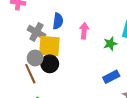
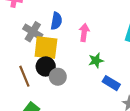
green star: (110, 44) -> (96, 61), moved
gray circle: (35, 58) -> (58, 77), moved
blue rectangle: (111, 77) -> (111, 83), turned 56

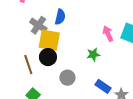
pink arrow: (84, 32) -> (108, 34), moved, turned -35
gray circle: (58, 77) -> (67, 78), moved
blue rectangle: (111, 83) -> (103, 86), moved

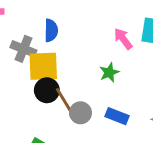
brown line: (28, 65) -> (64, 101), moved
blue rectangle: (103, 86) -> (117, 116), moved

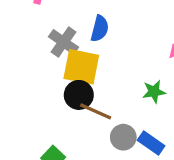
brown line: (64, 101) -> (96, 111), turned -48
gray circle: (80, 113) -> (123, 137), moved

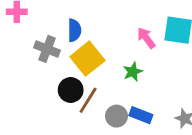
yellow square: (81, 67) -> (87, 59), moved, turned -36
brown line: (96, 111) -> (88, 100), turned -68

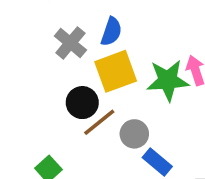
green star: (133, 72) -> (168, 80), moved, size x1.6
gray circle: (117, 116) -> (134, 134), moved

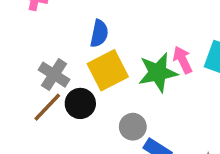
gray cross: (70, 43) -> (54, 75), moved
brown line: (99, 122) -> (47, 107), moved

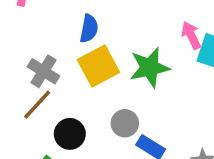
pink arrow: (183, 60) -> (191, 35), moved
black circle: (80, 103) -> (70, 134), moved

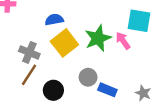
blue semicircle: (89, 29) -> (54, 20), turned -102
pink arrow: (191, 35) -> (123, 41), moved

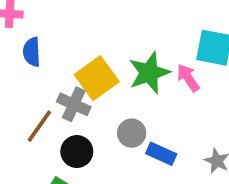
blue semicircle: (54, 20) -> (32, 52), moved, turned -84
gray cross: (29, 52) -> (74, 104), moved

